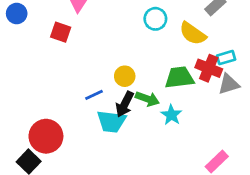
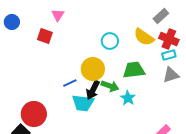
cyan circle: (155, 19) -> (110, 41), moved
red cross: (209, 68) -> (169, 39), moved
yellow circle: (125, 76) -> (93, 69), size x1.5

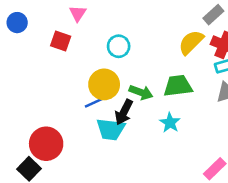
yellow semicircle: (144, 37) -> (191, 42), turned 100
cyan circle: (110, 41) -> (119, 46), moved
yellow circle: (93, 69) -> (104, 84), moved
green arrow: (110, 86) -> (141, 92), moved

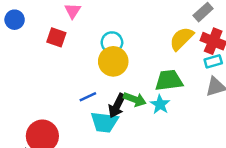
yellow circle: (104, 84) -> (113, 61), moved
green arrow: (141, 92) -> (135, 99), moved
cyan star: (170, 123) -> (160, 104), moved

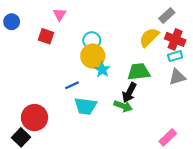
green arrow: (135, 99) -> (123, 106), moved
cyan star: (160, 104) -> (102, 70), moved
black arrow: (117, 106) -> (129, 93), moved

